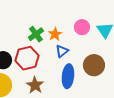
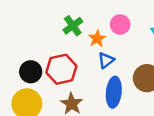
pink circle: (82, 27) -> (120, 24), moved
green cross: (36, 34) -> (73, 26), moved

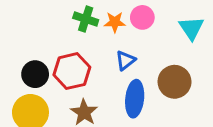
green cross: (73, 26) -> (86, 19), turned -36
orange star: (97, 39) -> (115, 22), moved, turned 30

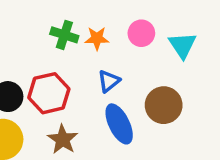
pink circle: (142, 17) -> (141, 33), moved
blue ellipse: (135, 99) -> (119, 124), turned -32

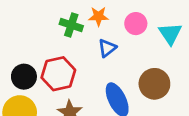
orange star: (97, 38) -> (99, 16), moved
blue triangle: (109, 81) -> (107, 48), moved

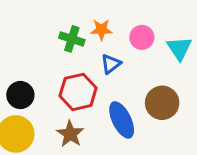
red hexagon: (58, 74) -> (78, 92), moved

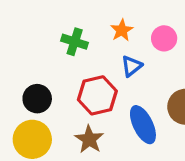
orange star: (101, 30) -> (122, 30), turned -30
green cross: (72, 39) -> (75, 42), moved

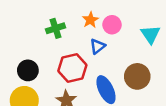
pink circle: (164, 38) -> (112, 25), moved
green cross: (75, 42) -> (56, 28), turned -36

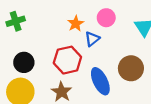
orange star: (90, 20) -> (76, 24), moved
green cross: (56, 28) -> (16, 21), moved

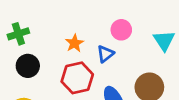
orange star: (76, 24) -> (75, 43), moved
black circle: (24, 62) -> (28, 66), moved

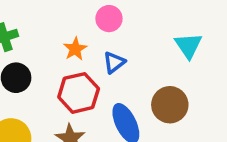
pink circle: (121, 30) -> (109, 19), moved

